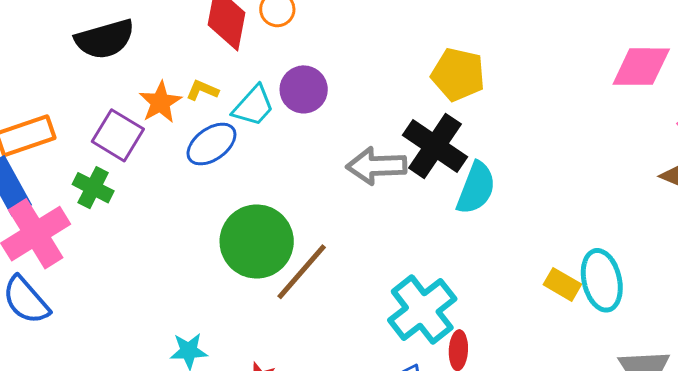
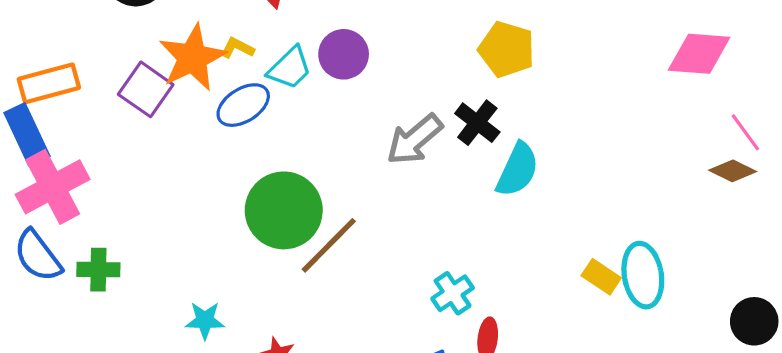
orange star: (160, 102) -> (192, 58), size x1.5
black cross: (435, 146) -> (477, 123), size x0.7
gray arrow: (376, 166) -> (415, 139), turned -42
green cross: (93, 188) -> (98, 270), moved, turned -30
cyan cross: (422, 310) -> (453, 293), size x0.6

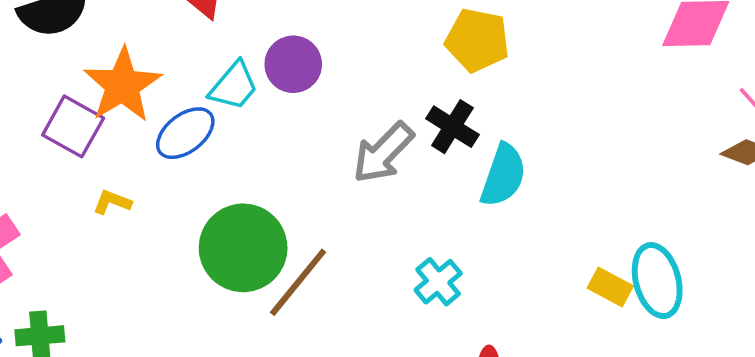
yellow L-shape: (237, 48) -> (112, 202), moved
cyan cross: (453, 293) -> (438, 282), moved

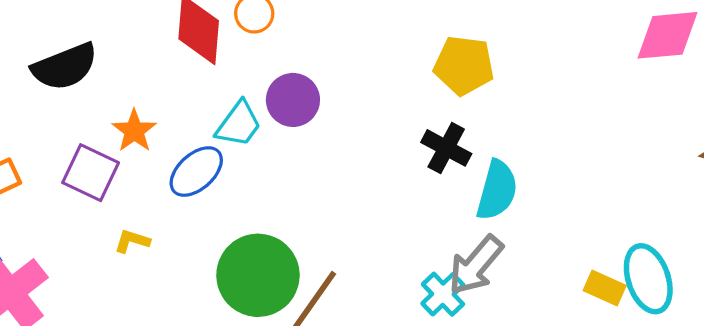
orange star: (122, 85) -> (134, 131), size x0.6
gray arrow: (383, 153) -> (476, 265), moved

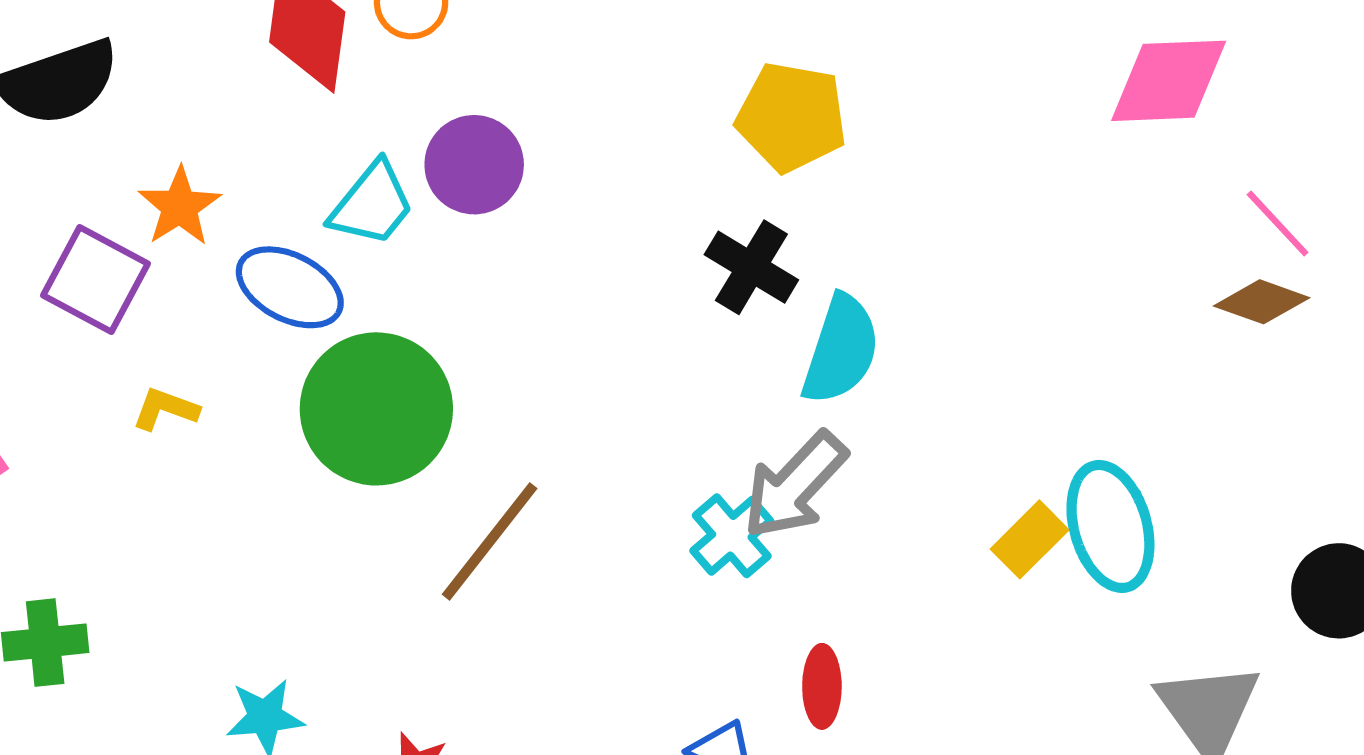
blue ellipse: (196, 172) -> (290, 287), turned 66
green circle: (258, 275) -> (376, 409), moved
yellow rectangle: (605, 288) -> (1030, 539), turned -72

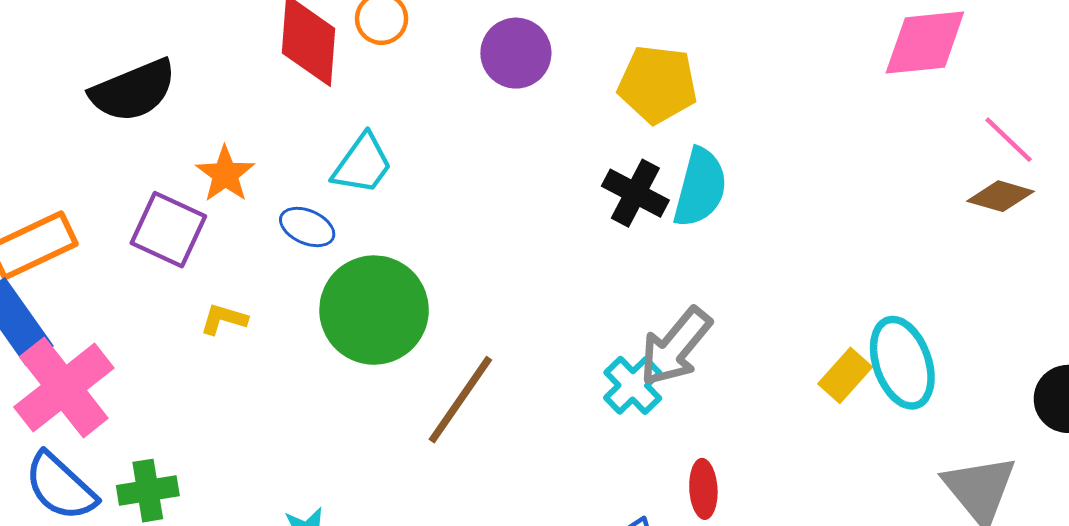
purple circle: (474, 165) -> (516, 53), moved
blue ellipse: (290, 287) -> (307, 227), size x0.7
cyan semicircle: (841, 350) -> (700, 188), moved

